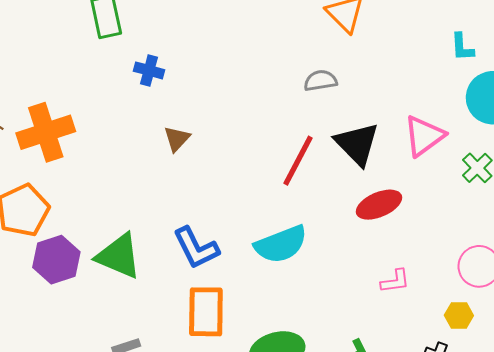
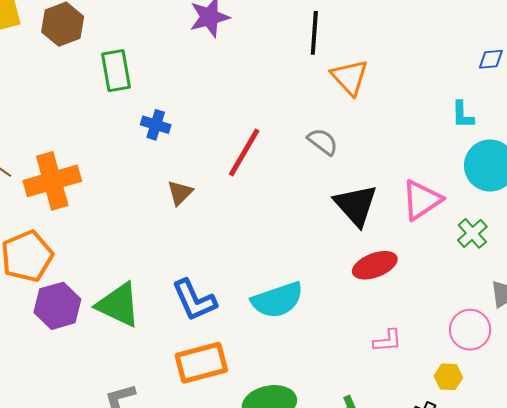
gray semicircle: (320, 81) -> (323, 142), turned 44
red line: (298, 161) -> (244, 152), moved
orange rectangle: (206, 312) -> (201, 363), turned 72

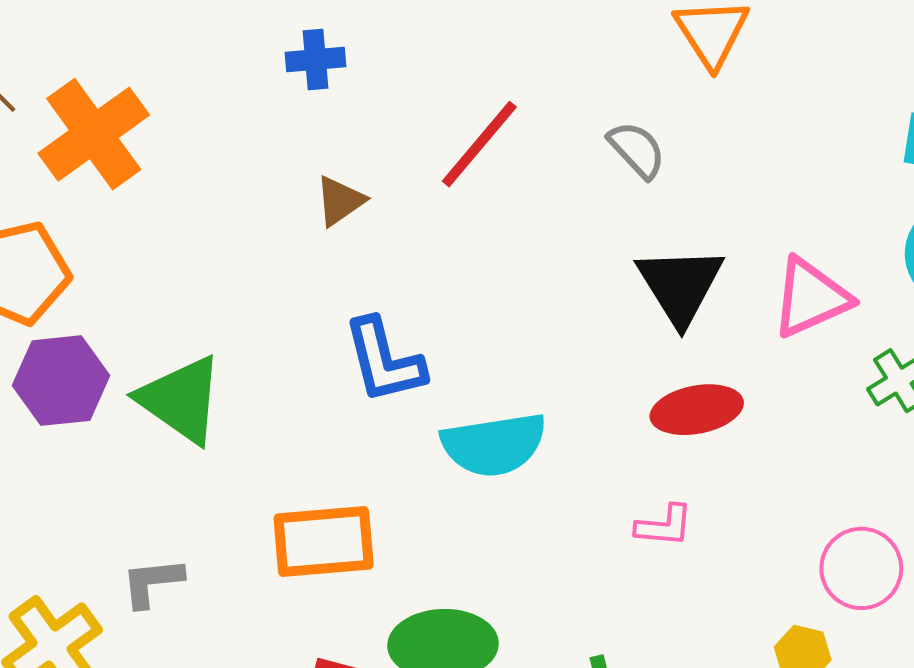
blue cross: (156, 125) -> (315, 60), turned -32
orange cross: (52, 181) -> (94, 134), turned -30
blue L-shape: (194, 300) -> (384, 361), moved
pink L-shape: (387, 341) -> (664, 526), moved

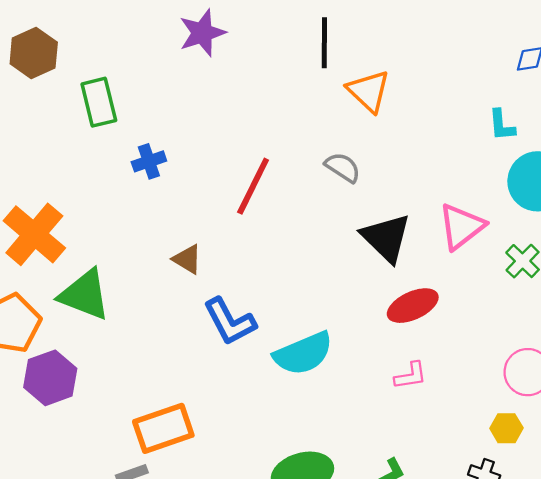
brown triangle: (340, 201) -> (187, 259), moved, turned -40
green triangle: (181, 399) -> (85, 295), moved
orange rectangle: (324, 542) -> (163, 428), moved

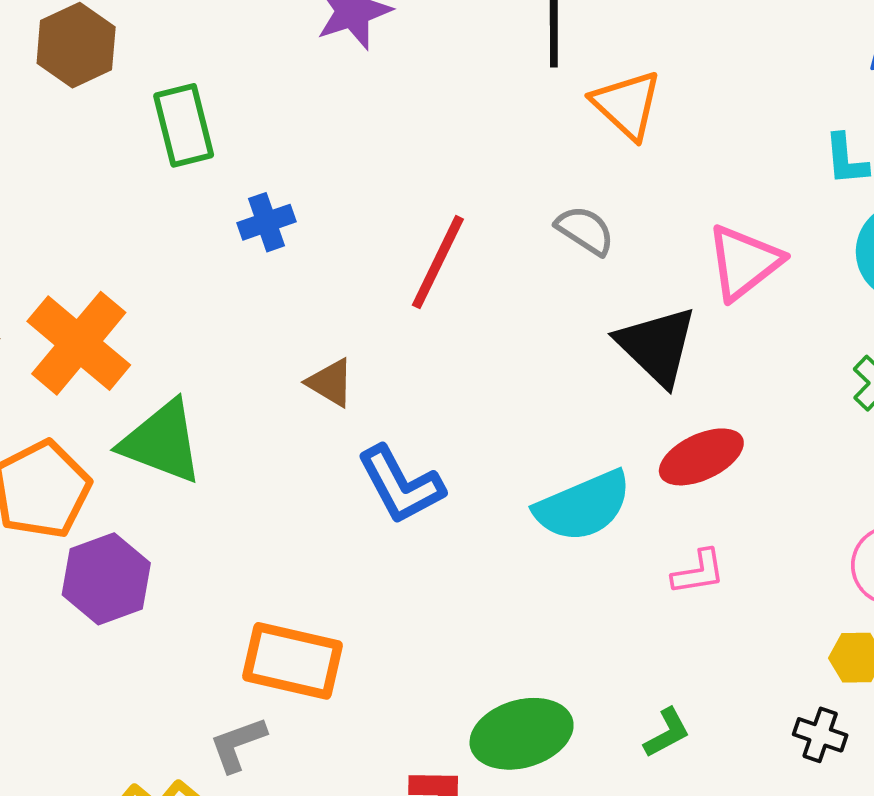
pink triangle: (461, 226) -> (744, 262), moved
cyan semicircle: (303, 354) -> (583, 506), moved
orange rectangle: (163, 428) -> (292, 661), turned 32

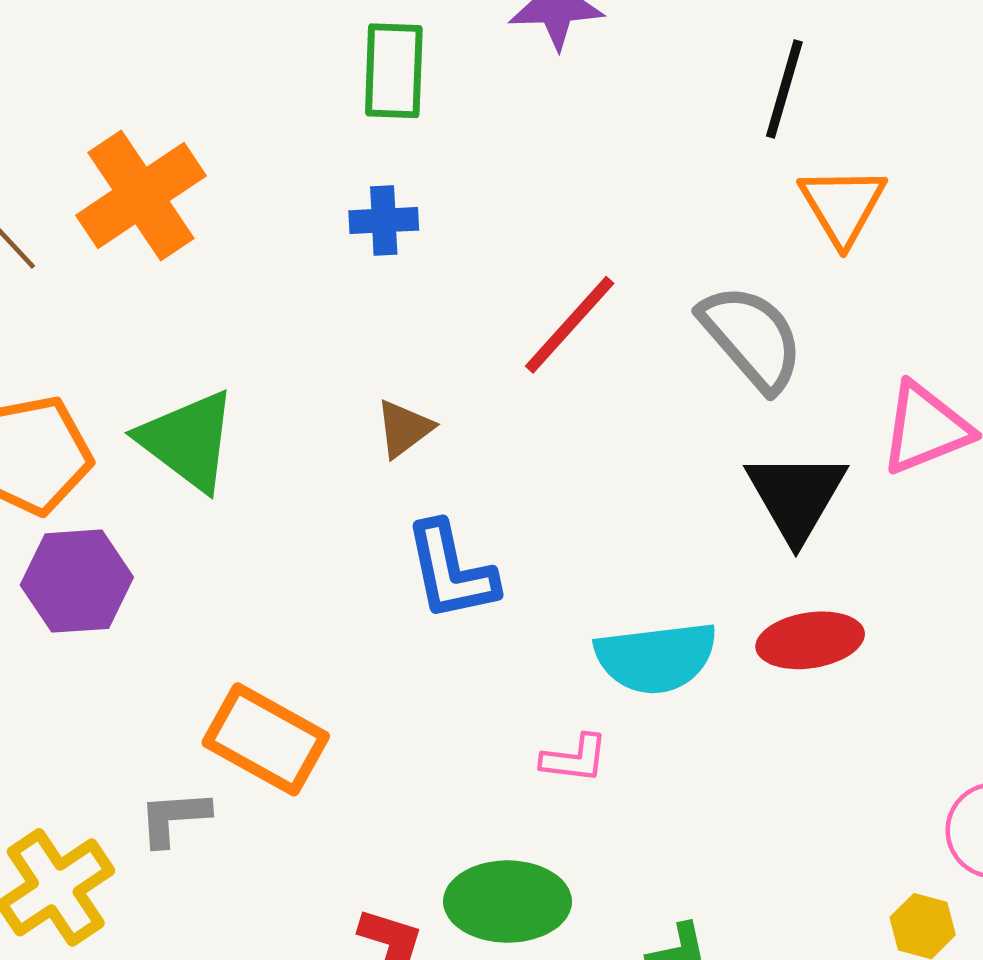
green rectangle: (184, 125) -> (394, 71), moved
gray semicircle: (585, 230) -> (752, 338), size x1.6
orange cross: (79, 343) -> (141, 196), moved
brown triangle: (330, 383) -> (404, 429), turned 36
pink L-shape: (698, 572) -> (575, 759), moved

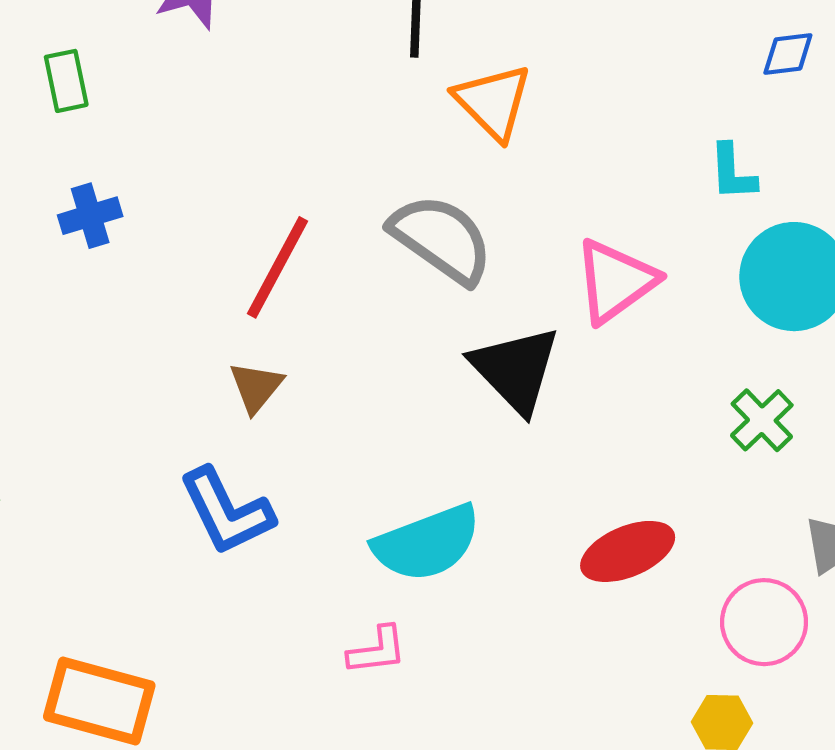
green rectangle: (394, 71) -> (66, 81), size x0.7
brown triangle: (404, 429) -> (256, 387), moved
red ellipse: (810, 640) -> (628, 551), moved

